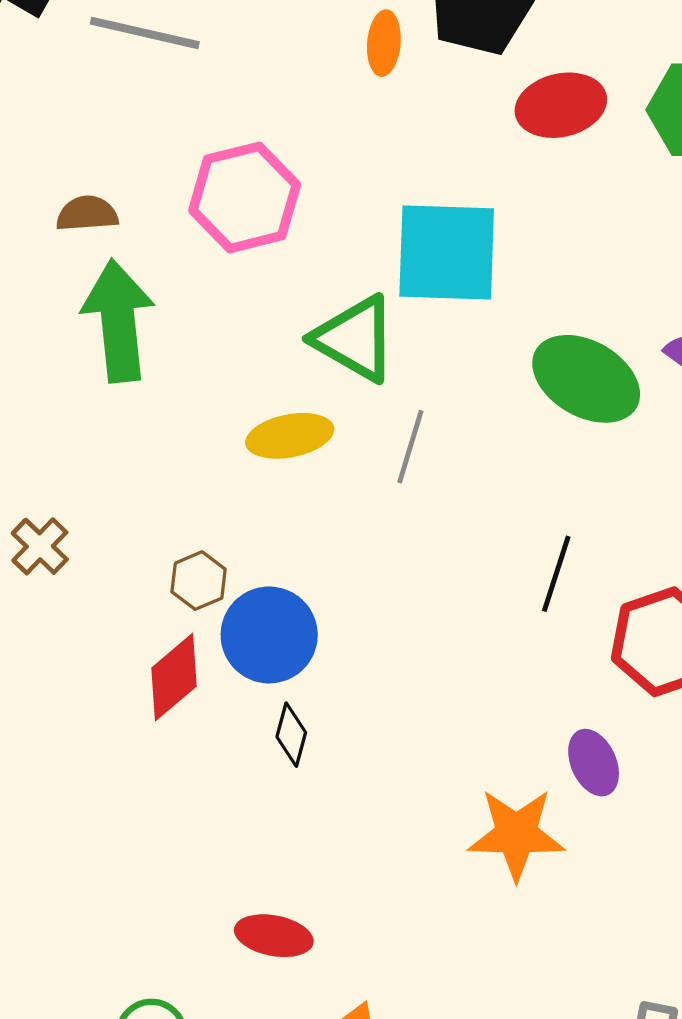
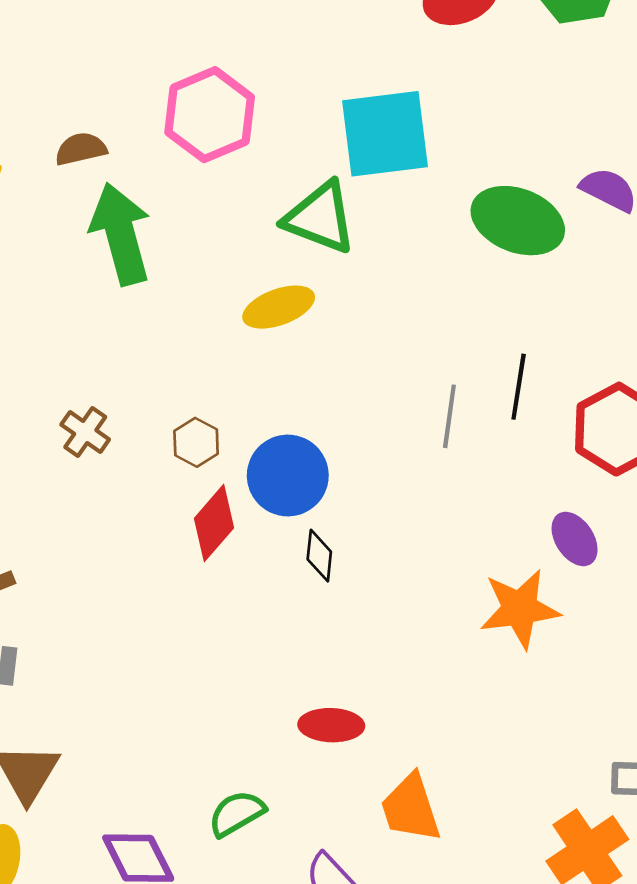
gray line: (410, 447) -> (449, 416), moved
brown hexagon: (199, 581) -> (196, 442), moved

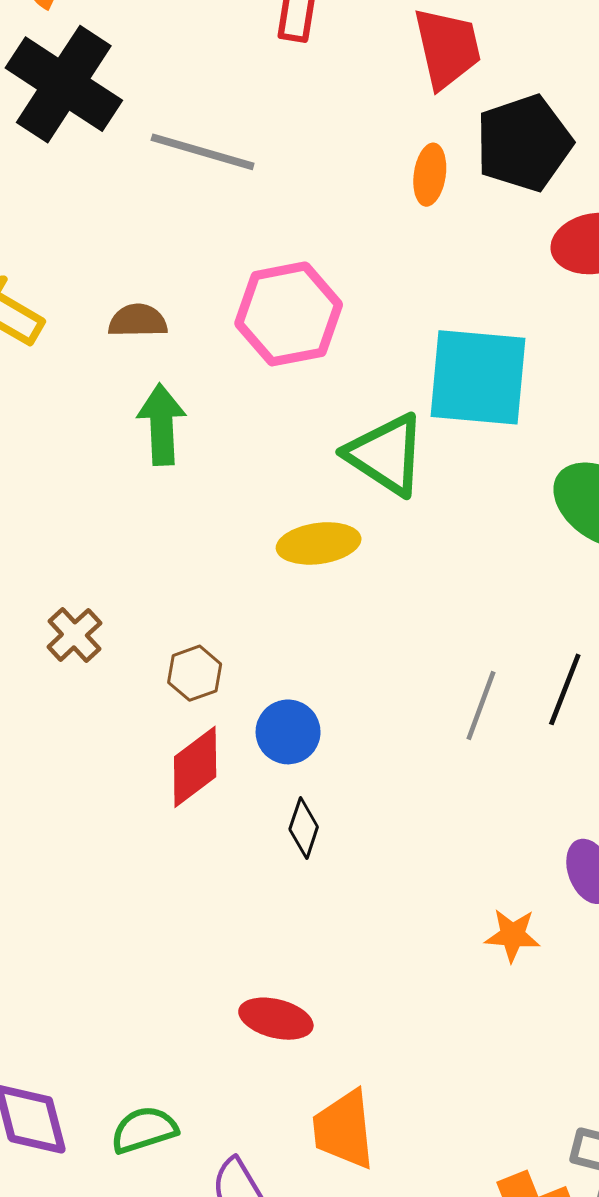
green arrow: (121, 234) -> (162, 424), size x0.7
blue circle: (288, 475) -> (288, 732), size x0.7
orange star: (520, 609) -> (512, 935), size x0.6
green semicircle: (237, 813) -> (144, 1130), moved

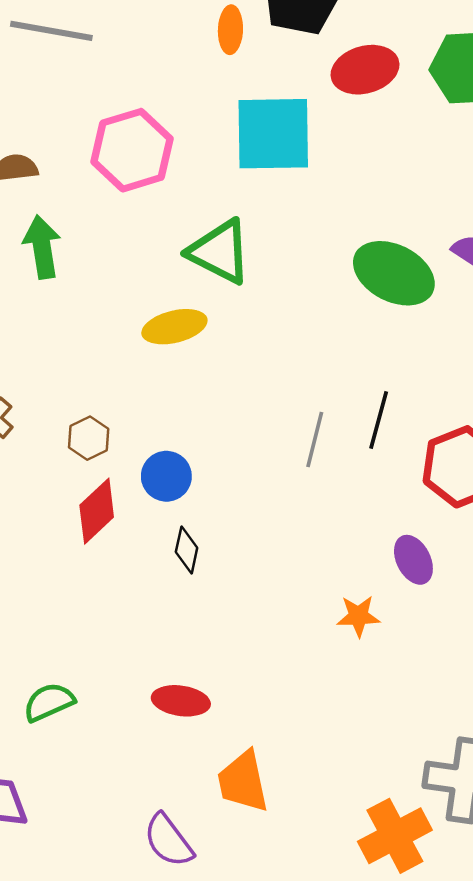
cyan square: (478, 377) -> (273, 134), moved
green semicircle: (144, 1130) -> (49, 702), moved

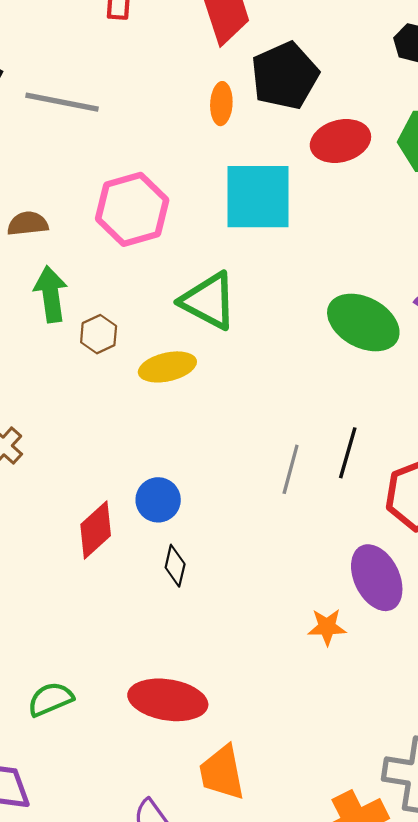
brown hexagon: (89, 438) -> (99, 334), moved
purple ellipse: (413, 560) -> (377, 578), size x1.5
red ellipse: (181, 701) -> (168, 700), size x1.5

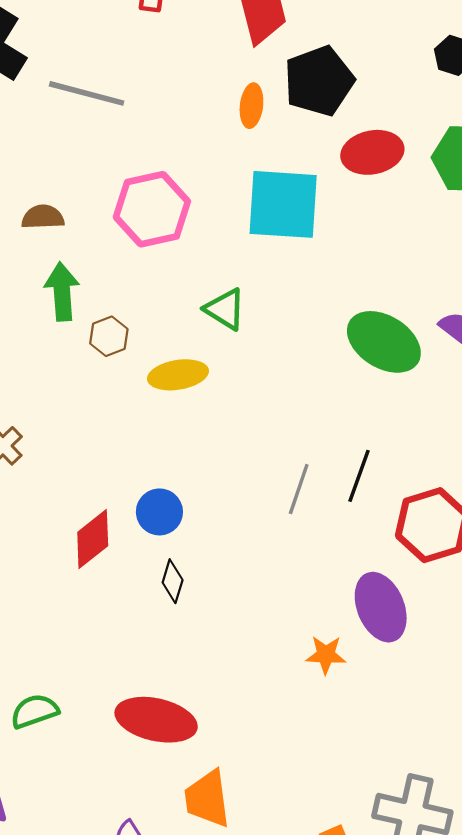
green triangle: (209, 301) -> (225, 309), size x0.7

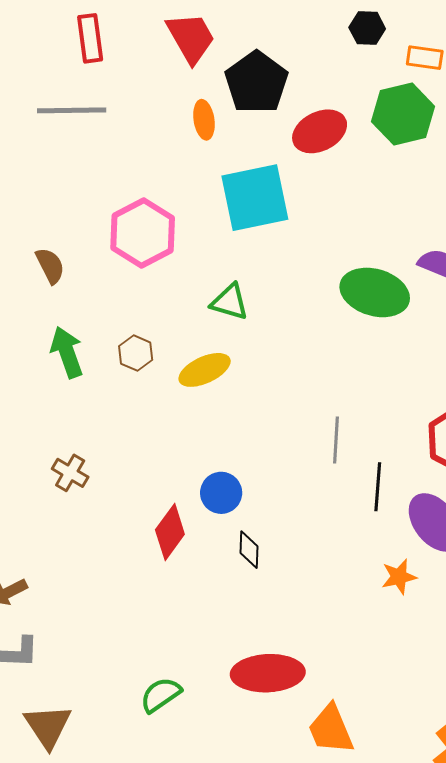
gray line: (87, 93) -> (72, 110), moved
brown semicircle: (43, 217) -> (50, 266), turned 81
green arrow: (62, 292) -> (67, 352), moved
black line: (359, 476) -> (378, 487), moved

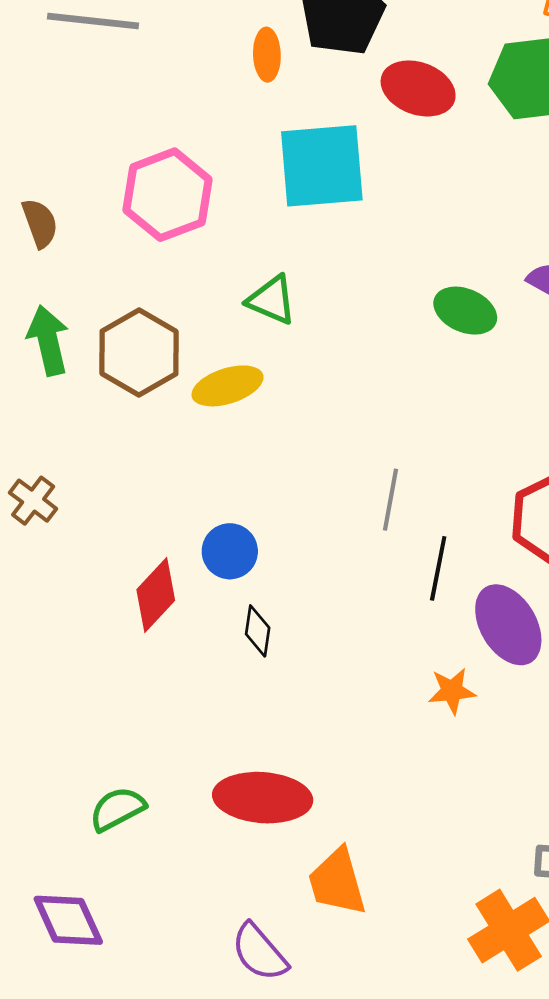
red ellipse: (320, 131) -> (418, 88), turned 40
green ellipse: (375, 292) -> (465, 311), size x0.7
brown hexagon: (136, 353) -> (139, 352), size x1.8

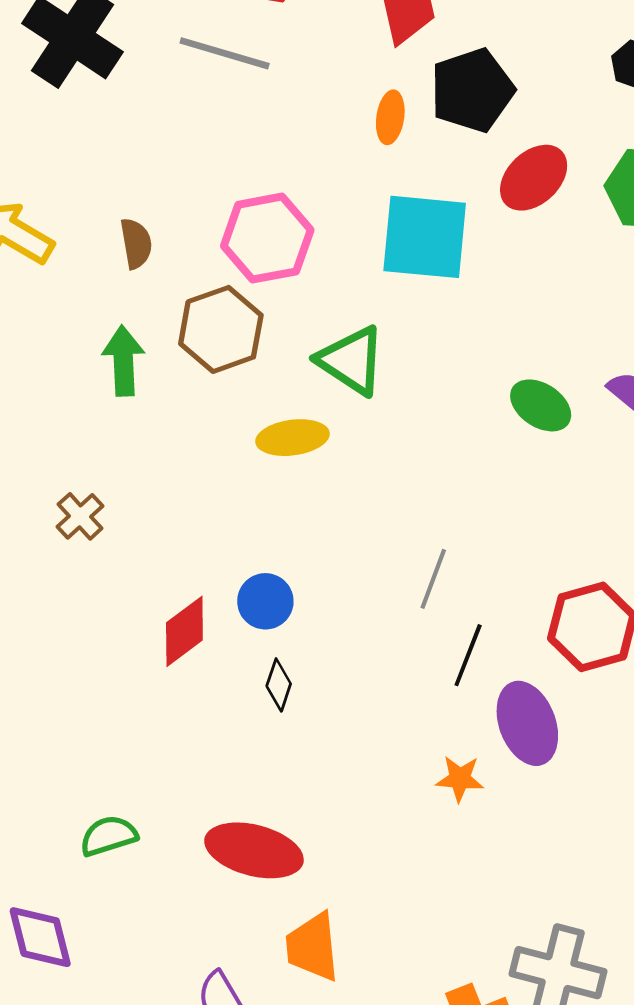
red ellipse: (418, 88) -> (534, 178), turned -74
green triangle: (272, 300) -> (351, 361), size x1.4
brown hexagon: (139, 352) -> (221, 329), moved

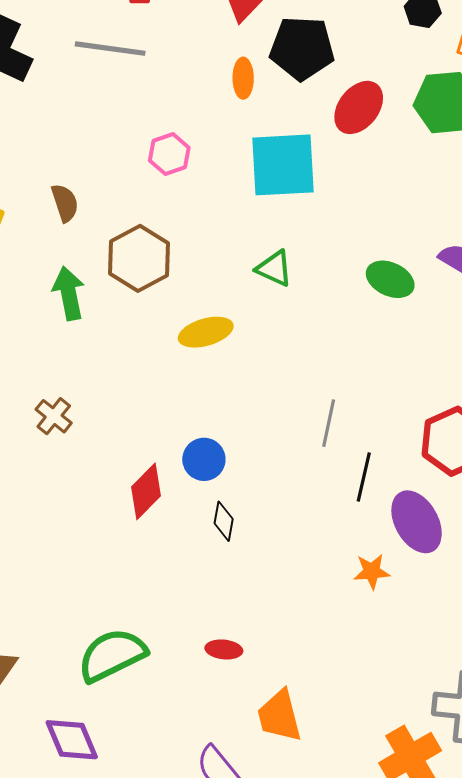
black pentagon: (472, 90) -> (302, 48), turned 30
pink hexagon: (267, 238) -> (169, 154), moved, size x0.6
green triangle: (351, 361) -> (274, 268), moved, size x0.7
green semicircle: (109, 836) -> (112, 655), size x1.6
red ellipse: (254, 850) -> (224, 649), size x0.5

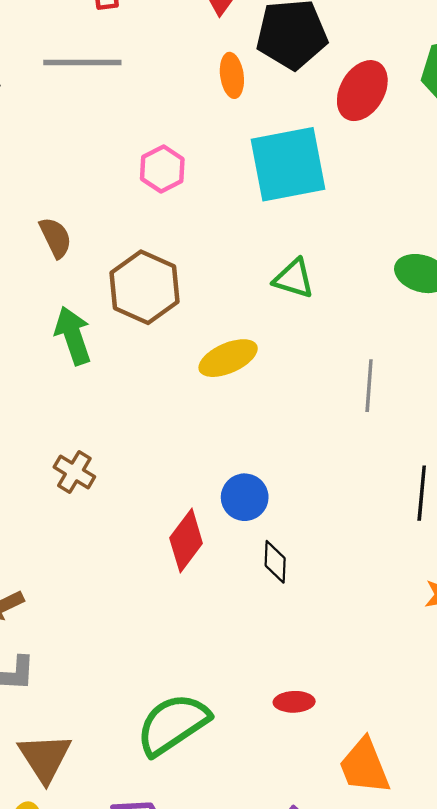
gray line: (329, 423) -> (369, 386), moved

